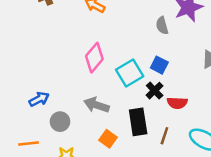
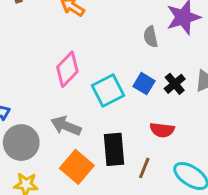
black cross: (155, 91) -> (175, 84), moved
gray circle: (60, 122) -> (21, 143), size x1.5
orange square: (108, 139) -> (77, 167), size x1.5

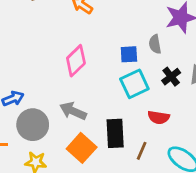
gray semicircle: (151, 37) -> (155, 44), moved
blue square: (144, 84) -> (129, 54), moved, turned -36
cyan square: (108, 90) -> (134, 84), moved

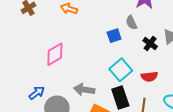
pink diamond: (76, 61) -> (55, 54), moved, turned 30
cyan square: (134, 84) -> (121, 70), moved

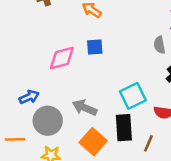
blue square: (114, 36) -> (95, 47), moved

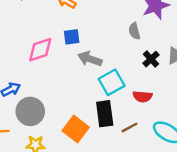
gray arrow: (85, 108) -> (90, 59), moved
brown line: (148, 143) -> (130, 127), turned 42

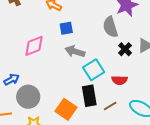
gray semicircle: (134, 31) -> (110, 27), size x1.5
blue square: (72, 37) -> (66, 28), moved

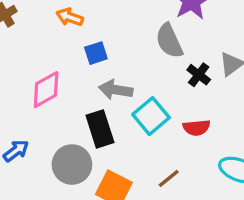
black rectangle: (89, 96) -> (100, 129), moved
gray circle: (28, 97) -> (72, 165), moved
brown line: (110, 106) -> (169, 178), moved

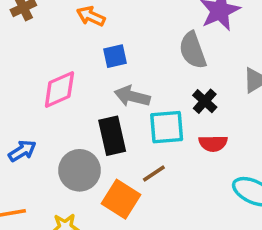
black cross: (199, 75) -> (205, 101), moved
cyan square: (151, 116) -> (167, 127), turned 30
brown line: (169, 178) -> (154, 173), moved

